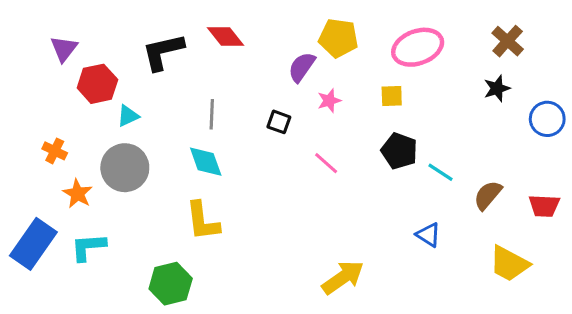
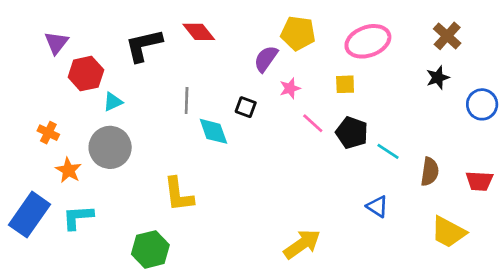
cyan diamond: (206, 162) -> (213, 131), moved
pink line: (326, 163) -> (313, 123), moved
brown semicircle: (488, 195) -> (430, 172), turned 148

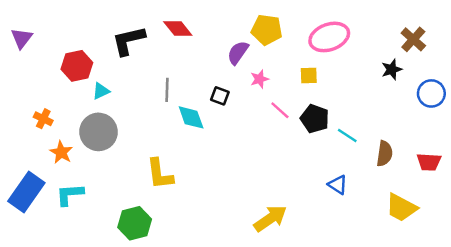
brown cross: (447, 36) -> (413, 39), moved
purple triangle: (56, 43) -> (22, 38), moved

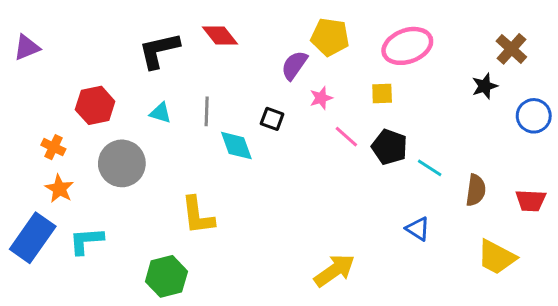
purple triangle: (22, 38) -> (27, 47), turned 30
red hexagon: (77, 66) -> (95, 105), moved
cyan triangle: (101, 91) -> (161, 113), moved, turned 42
orange star: (61, 152) -> (59, 189), moved

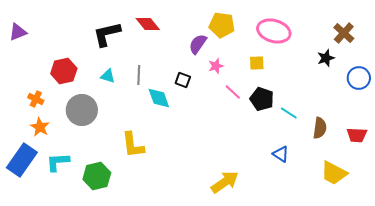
pink ellipse: (407, 46) -> (274, 31), turned 36
green hexagon: (166, 276) -> (97, 176), moved

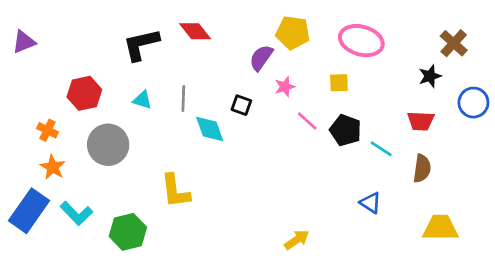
red trapezoid: (357, 135) -> (421, 121), moved
cyan L-shape: (58, 162) -> (76, 213), turned -130
yellow trapezoid: (334, 173) -> (440, 228), turned 152
yellow arrow: (225, 182) -> (297, 240), size x0.7

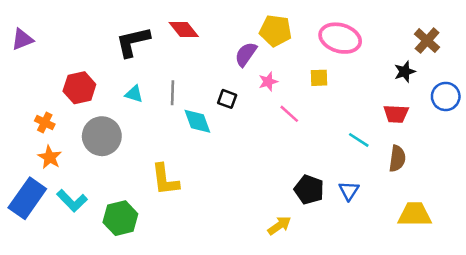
black pentagon: (346, 130) -> (309, 190), moved
blue triangle: (371, 203) -> (349, 191), turned 30

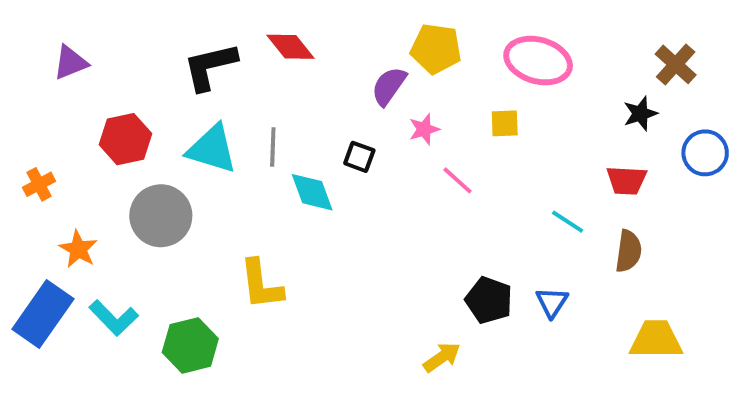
purple triangle: (22, 39) -> (70, 62), moved
cyan triangle: (134, 94) -> (212, 149), size x1.8
orange cross: (45, 123) -> (39, 184), moved, turned 36

